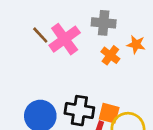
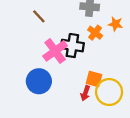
pink cross: (65, 39) -> (55, 51), moved
black cross: (79, 111) -> (72, 46), moved

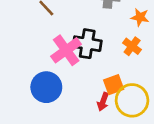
orange cross: (95, 33) -> (132, 46), moved
orange square: (94, 79) -> (114, 85), turned -35

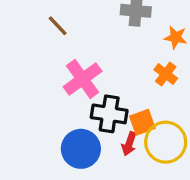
black cross: (87, 44) -> (109, 114), moved
blue circle: (46, 87) -> (81, 149), moved

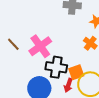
brown line: (58, 26) -> (13, 44), moved

